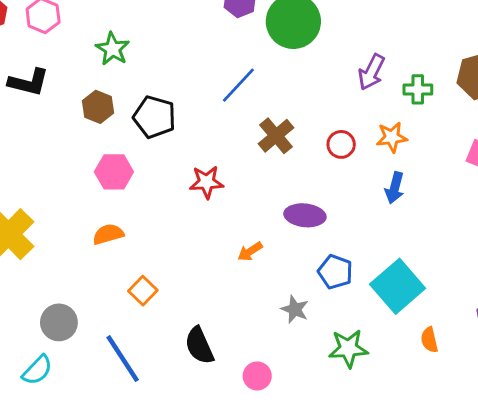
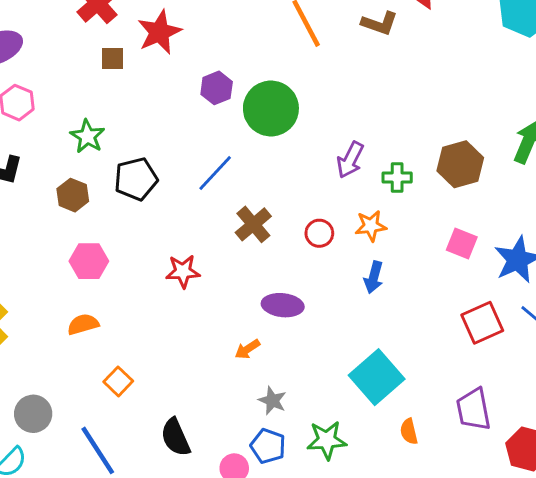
black pentagon: (154, 117) -> (136, 179), moved, turned -30
orange arrow: (250, 252) -> (247, 349), moved
blue pentagon: (335, 272) -> (268, 446), moved

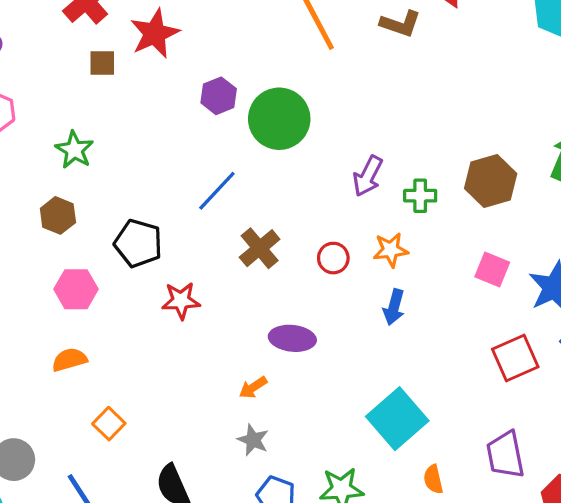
black pentagon: (136, 179) -> (138, 243), moved, turned 30
gray star: (272, 401) -> (253, 440), moved

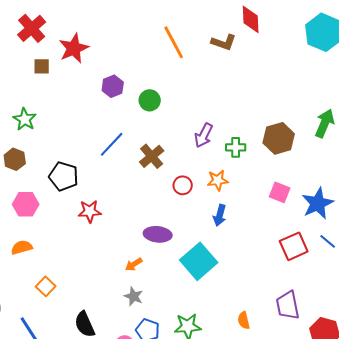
green circle: (279, 119) -> (150, 100), size x0.6
brown cross: (260, 248) -> (152, 156), moved
cyan square: (397, 419) -> (199, 261), moved

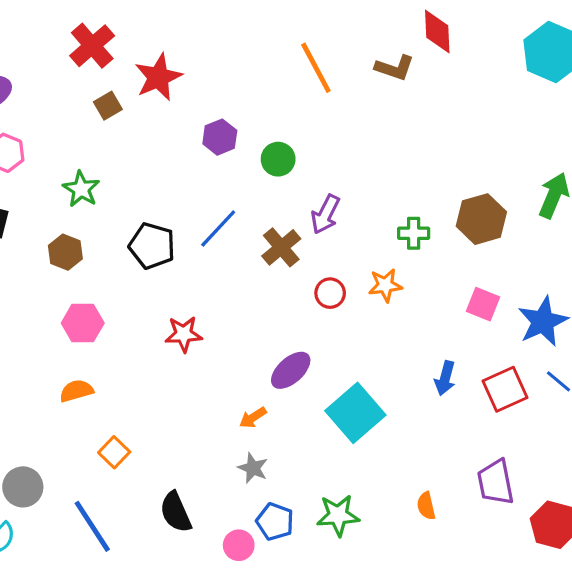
brown square: (42, 66) -> (108, 106), turned -30
purple arrow: (204, 135) -> (325, 214), moved
black pentagon: (64, 176) -> (152, 246), moved
blue arrow: (220, 215) -> (445, 378), moved
purple ellipse: (158, 234) -> (291, 370), turned -48

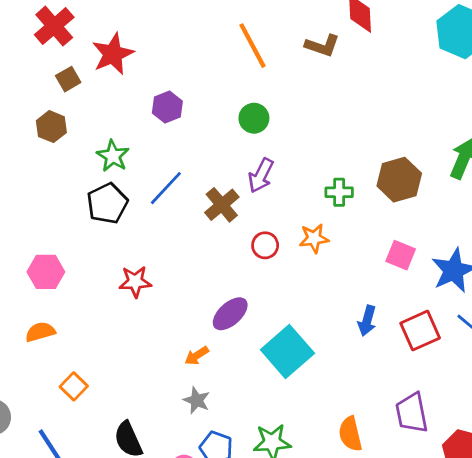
green circle: (278, 159) -> (254, 118), moved
green star: (81, 189) -> (113, 156), moved
black pentagon: (152, 246) -> (107, 203), turned 30
brown hexagon: (65, 252) -> (51, 127), moved
orange semicircle: (426, 506) -> (350, 434), size x1.4

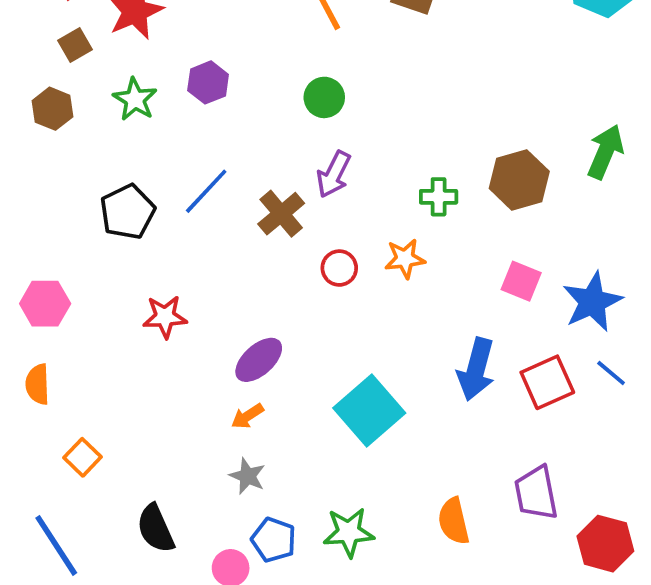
green star: (113, 156) -> (135, 99), moved
purple ellipse: (230, 314) -> (259, 360), moved
blue arrow: (367, 321) -> (476, 369), size x1.5
orange semicircle: (40, 332) -> (38, 384), turned -76

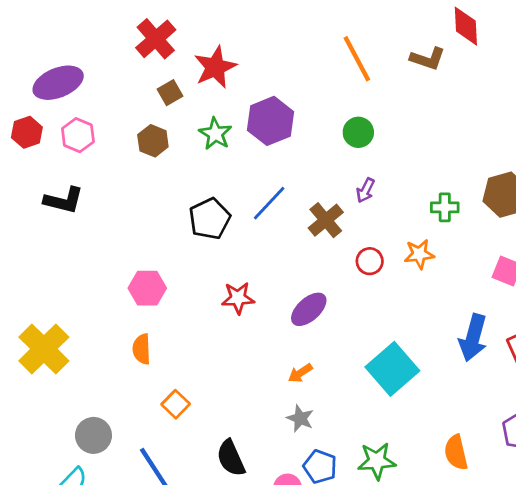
purple hexagon: (208, 82) -> (271, 121), size x1.5
purple arrow: (334, 174) -> (365, 190), size x0.7
purple ellipse: (259, 360) -> (309, 309), moved

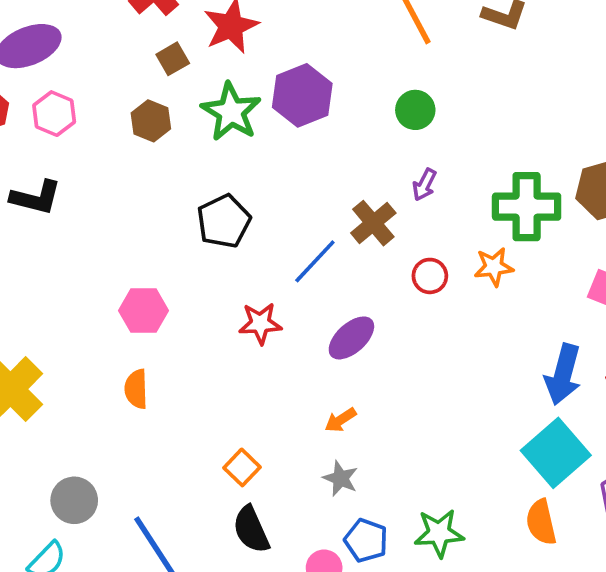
green star: (215, 134) -> (231, 112), size x1.4
blue line: (269, 203) -> (315, 261), moved
green cross: (445, 207) -> (527, 207), size x1.8
cyan square: (392, 369) -> (556, 453), moved
orange square: (176, 404) -> (242, 467), moved

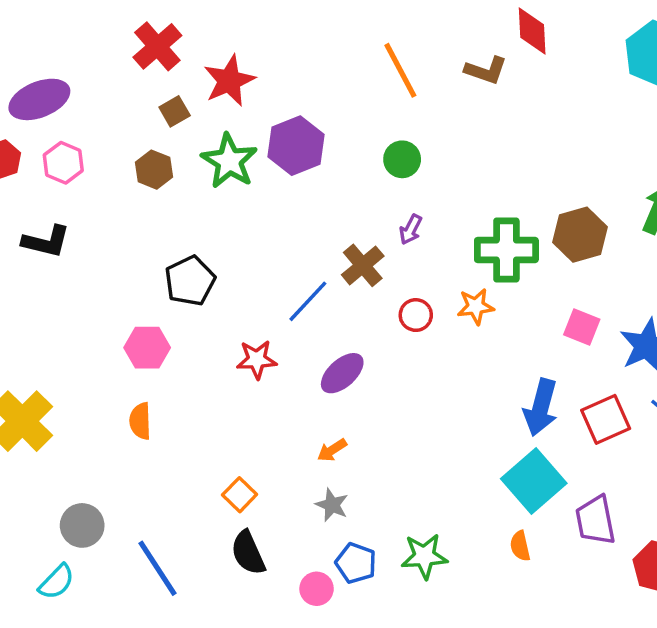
black pentagon: (224, 221) -> (190, 281), moved
orange semicircle: (541, 522) -> (520, 546), size x0.7

